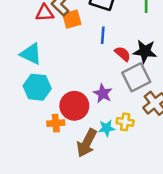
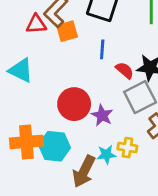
cyan hexagon: (37, 87) -> (54, 146), moved
red circle: (74, 106) -> (74, 104), moved
orange cross: (56, 123) -> (26, 142), moved, size x1.6

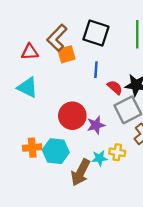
red triangle: (36, 24) -> (30, 52), moved
purple star: (102, 115) -> (96, 125), turned 30
orange cross: (26, 142) -> (32, 148), size x0.7

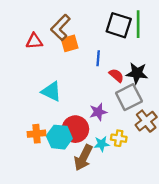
black square: (96, 33) -> (119, 25), moved
cyan triangle: (27, 87) -> (51, 91), moved
red circle: (72, 116) -> (75, 129), moved

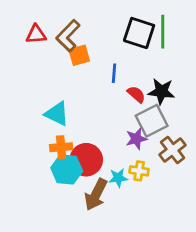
red triangle: (34, 41) -> (36, 34), moved
purple star: (98, 112) -> (136, 139), moved
orange cross: (37, 134) -> (61, 147), moved

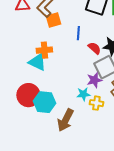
orange cross: (61, 147) -> (44, 50), moved
red circle: (86, 160) -> (28, 95), moved
cyan star: (118, 178) -> (83, 94), moved

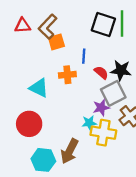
orange cross: (44, 50) -> (67, 75), moved
cyan hexagon: (44, 102) -> (43, 160), moved
yellow cross: (96, 103) -> (103, 133), size x1.6

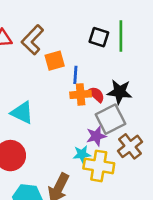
black square: (103, 24) -> (99, 37), size x0.7
orange square: (56, 42) -> (55, 61), moved
orange cross: (67, 75) -> (81, 94), moved

